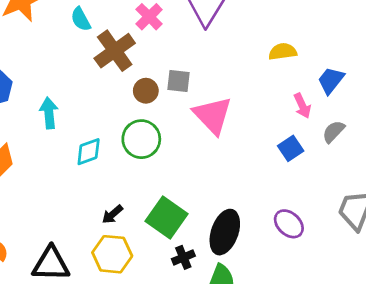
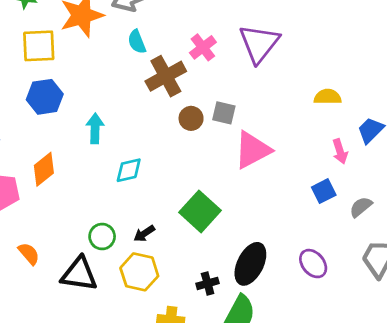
pink triangle: (213, 115) -> (252, 150), turned 39
gray semicircle: (333, 132) -> (361, 207), moved
green circle: (141, 139) -> (102, 237), moved, size x0.7
green square: (166, 218) -> (200, 211), moved

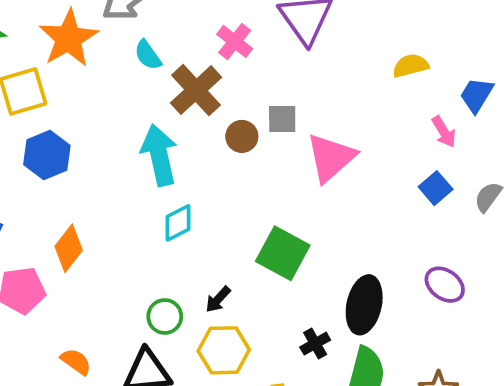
cyan arrow: (95, 128) -> (159, 155), moved, size x1.5

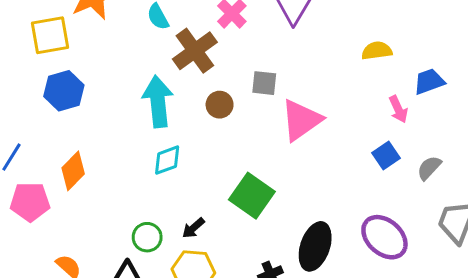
blue trapezoid: (477, 95) -> (429, 82), turned 32
brown circle: (242, 136) -> (220, 105), moved
purple ellipse: (445, 285) -> (384, 237), size x1.4

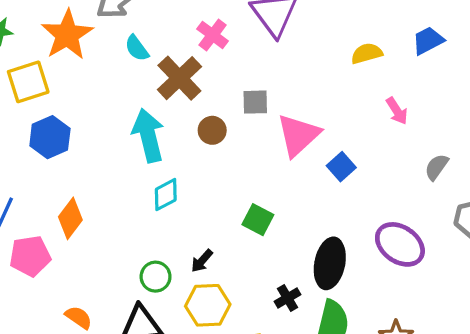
blue trapezoid: (429, 82) -> (428, 41), moved
blue square: (386, 155) -> (341, 167), moved
green square: (252, 196) -> (258, 220), size x0.7

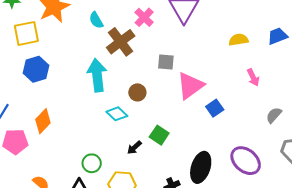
brown circle: (212, 130) -> (137, 92), moved
cyan diamond: (166, 195) -> (117, 114), moved, turned 65
black arrow: (202, 261) -> (134, 148), moved

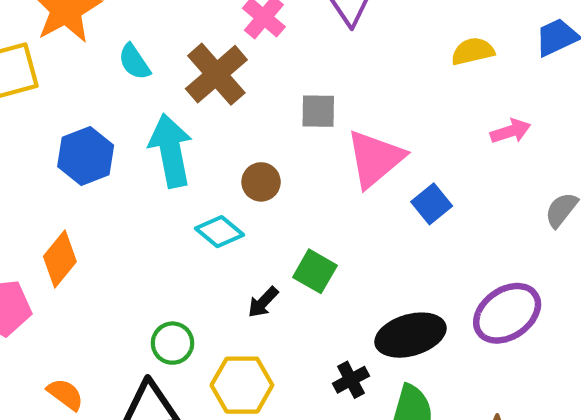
cyan semicircle: (96, 20) -> (134, 62), moved
blue hexagon: (36, 69) -> (86, 156), moved
pink arrow: (253, 77) -> (511, 131), turned -78
purple ellipse: (246, 161) -> (507, 313), turned -72
black ellipse: (201, 167) -> (410, 335), turned 60

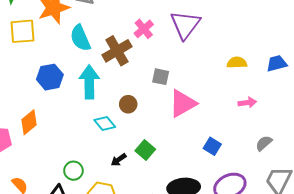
cyan semicircle: (134, 62) -> (80, 38), size x1.5
blue square: (432, 204) -> (212, 146), moved, turned -30

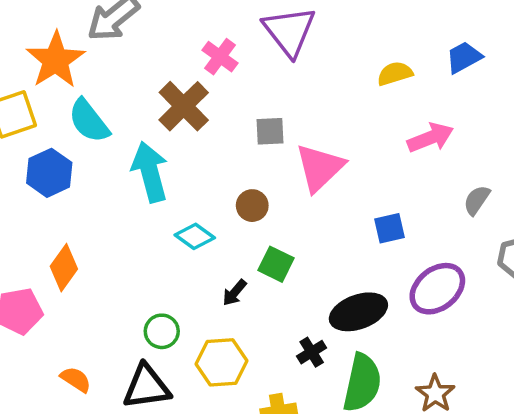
cyan semicircle: (80, 38) -> (89, 121), moved
blue hexagon: (50, 77) -> (49, 173), moved
pink arrow: (247, 103) -> (430, 138), size x1.4
brown circle: (128, 104) -> (252, 206), moved
blue square: (212, 146) -> (389, 228), turned -30

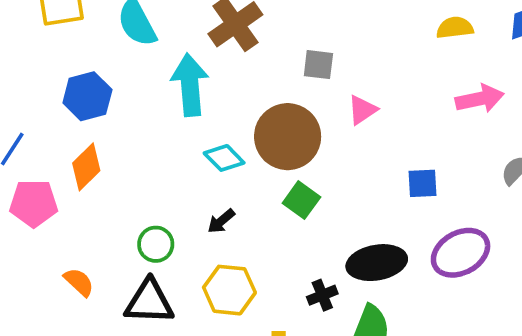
pink triangle: (320, 168) -> (362, 110), size x0.6
blue hexagon: (49, 173) -> (87, 96), moved
brown circle: (252, 206) -> (288, 137), size x2.0
black arrow: (235, 293) -> (221, 221), moved
green circle: (162, 331) -> (156, 244), moved

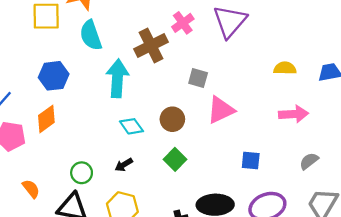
pink triangle: (362, 110) -> (221, 110), size x1.5
brown circle: (288, 137) -> (172, 119), size x0.6

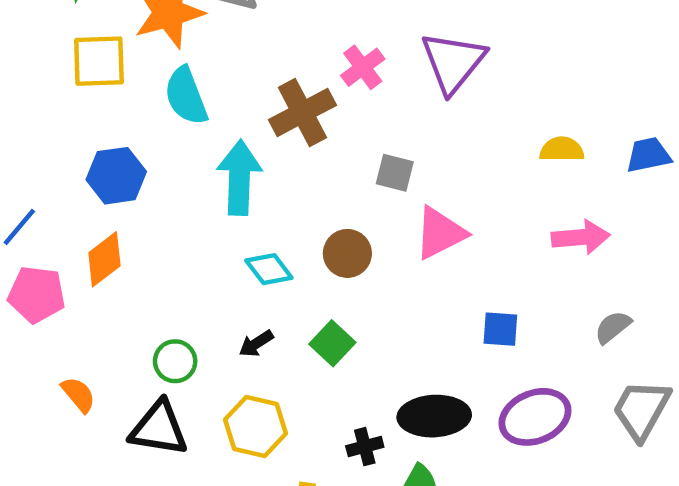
green square: (175, 159) -> (332, 343), moved

